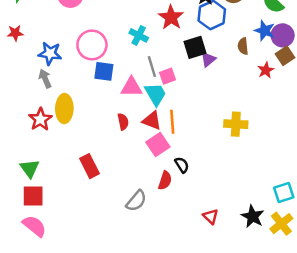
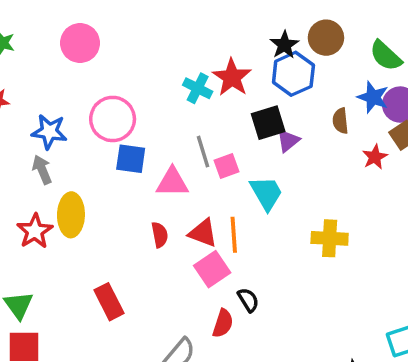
cyan cross: (139, 35) -> (198, 88), moved
cyan trapezoid: (155, 94) -> (266, 193), moved

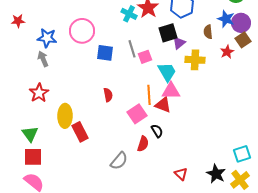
blue square: (131, 159) -> (105, 53), moved
pink triangle: (172, 182) -> (171, 91), moved
yellow ellipse: (71, 215) -> (65, 116), moved
red triangle: (203, 233) -> (163, 105), moved
yellow cross: (330, 238) -> (195, 60), moved

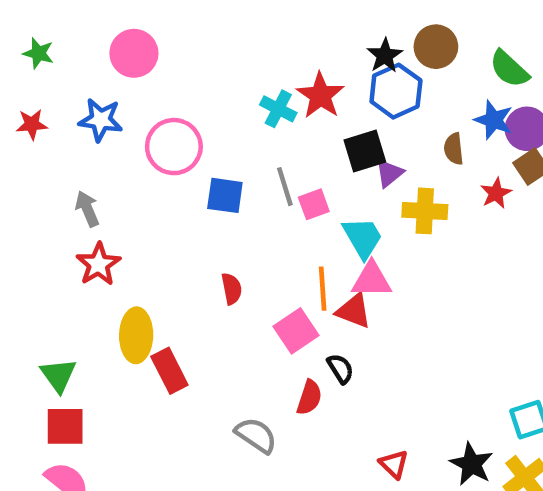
blue star: (47, 38) -> (101, 120), moved
red star: (39, 93) -> (98, 264), moved
gray semicircle: (119, 161) -> (256, 435), turned -96

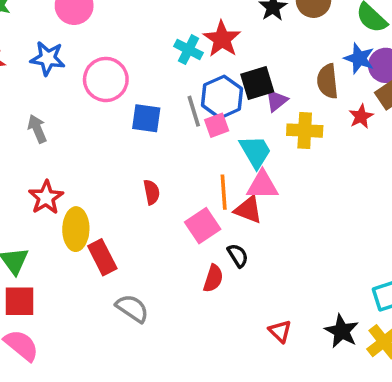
blue hexagon: (396, 91) -> (222, 97), moved
brown semicircle: (454, 149) -> (328, 81), size x1.4
red star: (98, 264) -> (46, 197), moved
gray semicircle: (256, 435) -> (132, 308), moved

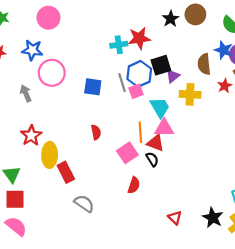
red star: (222, 39) -> (139, 38), turned 30
cyan cross: (189, 50) -> (119, 45), turned -35
pink circle: (106, 79) -> (52, 73), moved
black semicircle: (238, 255) -> (152, 159), moved

